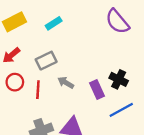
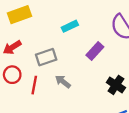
cyan rectangle: (54, 23) -> (70, 26), moved
purple rectangle: (97, 89) -> (95, 51), moved, turned 60

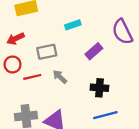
red line: (34, 85) -> (32, 77), turned 60
black cross: (116, 85) -> (99, 88), moved, turned -36

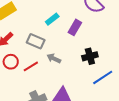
cyan rectangle: (73, 25) -> (52, 19), moved
gray rectangle: (47, 52) -> (36, 41), turned 54

